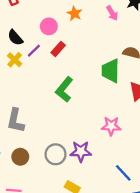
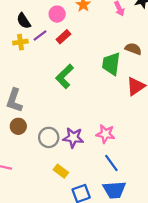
yellow cross: (15, 60) -> (20, 42), turned 32
pink star: (111, 126) -> (105, 134), moved
brown circle: (20, 157) -> (18, 126), moved

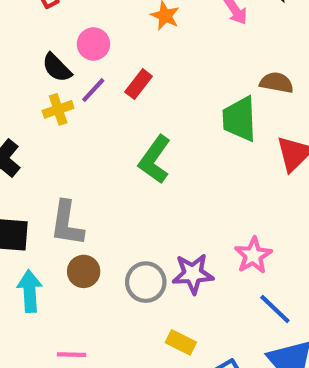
pink circle: (57, 14) -> (93, 44), moved
pink star: (105, 134) -> (253, 255), turned -30

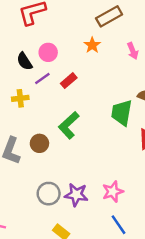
yellow cross: (58, 109) -> (20, 98), moved
brown circle: (84, 271) -> (39, 143), moved

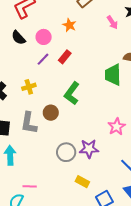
orange star: (92, 45) -> (69, 25), moved
black semicircle: (24, 61) -> (18, 38), moved
yellow cross: (20, 98) -> (29, 87), moved
pink star: (113, 192) -> (117, 127), moved

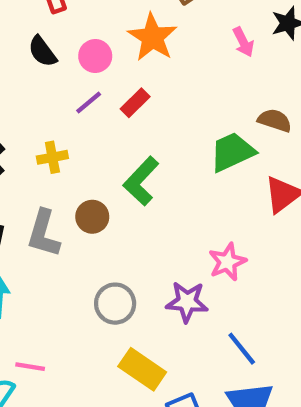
orange star: (69, 25) -> (152, 37), size x1.6
green trapezoid: (113, 75) -> (232, 152), turned 60
purple star: (89, 149) -> (187, 302), moved
yellow rectangle: (82, 182) -> (142, 369), size x1.5

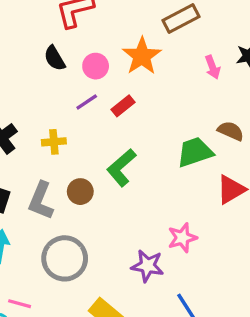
gray circle: (115, 304) -> (65, 258), moved, size x1.4

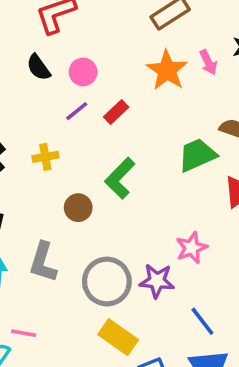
orange star: (142, 56) -> (167, 70), moved
gray L-shape: (41, 201) -> (43, 262), moved
gray circle: (65, 258) -> (107, 282), moved

